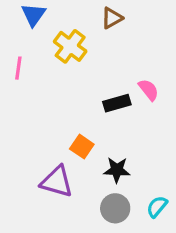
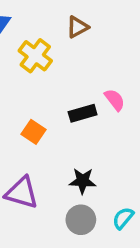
orange square: (82, 147) -> (34, 132), moved

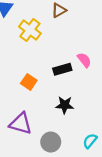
black star: (83, 181) -> (65, 105), moved
gray circle: (81, 220) -> (51, 142), moved

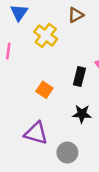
black rectangle: (62, 69) -> (79, 76), turned -60

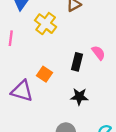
purple triangle: (36, 133) -> (22, 91), moved

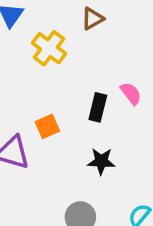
orange square: (44, 74) -> (47, 126), turned 32

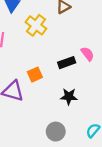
black rectangle: (98, 107) -> (67, 63), turned 56

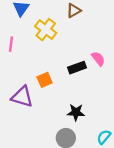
black star: (69, 97) -> (76, 112), moved

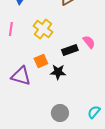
yellow cross: (46, 30) -> (43, 29), moved
black star: (76, 112) -> (58, 72), moved

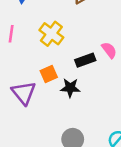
purple triangle: (21, 76) -> (24, 93), turned 35

